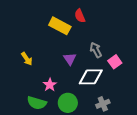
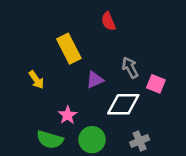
yellow rectangle: (60, 26) -> (69, 49), moved, turned 35
purple triangle: (70, 59) -> (95, 80), turned 40
pink square: (115, 62) -> (156, 84), turned -32

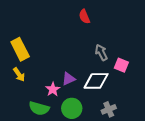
yellow rectangle: (69, 49) -> (20, 49), moved
yellow arrow: (36, 80) -> (19, 75), moved
purple triangle: (95, 80) -> (69, 79), moved

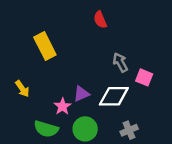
yellow rectangle: (20, 49) -> (45, 46), moved

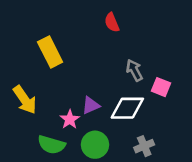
yellow arrow: (22, 89) -> (25, 100), size x1.5

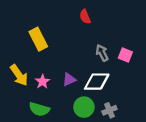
pink square: (161, 87) -> (125, 55), moved
pink star: (70, 119) -> (42, 82), moved
green circle: (95, 145) -> (84, 107), moved

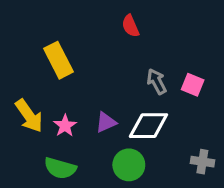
gray cross: (109, 110) -> (202, 162), moved, turned 32

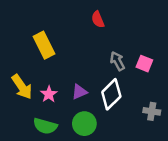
white diamond: (148, 126) -> (111, 94), turned -44
gray cross: (202, 162) -> (152, 111), moved
green circle: (129, 165) -> (84, 124), moved

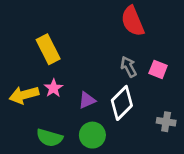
red semicircle: (98, 19) -> (133, 21), moved, size x1.6
yellow arrow: (22, 87) -> (24, 95), turned 110
pink star: (49, 94) -> (54, 88), moved

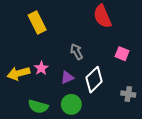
yellow rectangle: (48, 49) -> (37, 23), moved
gray arrow: (129, 67) -> (76, 52), moved

